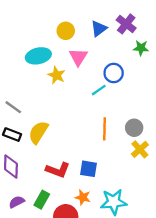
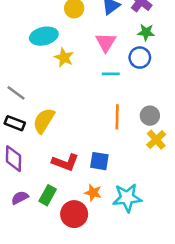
green star: (141, 48) -> (146, 32), moved
pink triangle: (78, 57) -> (106, 42), moved
blue circle: (114, 73) -> (140, 58), moved
cyan line: (99, 90) -> (111, 74), turned 35

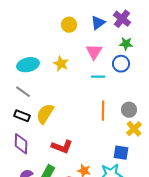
cyan ellipse: (44, 36) -> (28, 65), moved
blue square: (99, 161) -> (121, 153), moved

